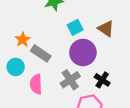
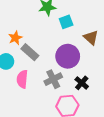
cyan square: (75, 27) -> (66, 22), moved

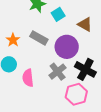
gray rectangle: (30, 52) -> (39, 38), moved
black cross: (82, 83) -> (85, 69), size x1.5

